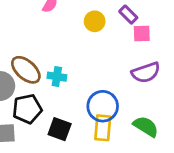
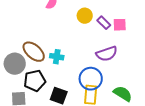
purple rectangle: (128, 15) -> (104, 23), moved
purple semicircle: (146, 73) -> (107, 54), moved

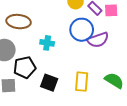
brown ellipse: (34, 52) -> (19, 22), moved, turned -35
blue circle: (91, 79) -> (82, 30), moved

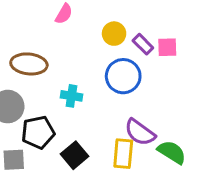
purple semicircle: (98, 40) -> (140, 132), moved, turned 55
black square: (49, 83) -> (75, 155), turned 30

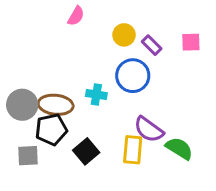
pink square: (167, 47) -> (191, 42), moved
brown ellipse: (29, 64) -> (56, 105), moved
cyan cross: (71, 96) -> (96, 95), moved

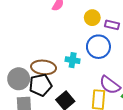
purple rectangle: (152, 45) -> (112, 25), turned -32
gray circle: (22, 105) -> (19, 79), moved

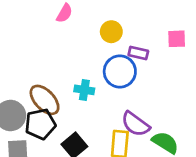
purple rectangle: (112, 25) -> (138, 53), moved
brown ellipse: (44, 67) -> (45, 100), turned 40

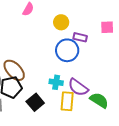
cyan cross: (84, 90) -> (56, 82), moved

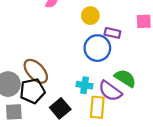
green semicircle: (99, 100) -> (125, 78), moved

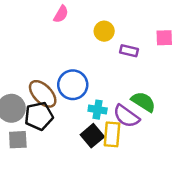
blue circle: (97, 48) -> (73, 85), moved
black square: (60, 108) -> (92, 136), moved

